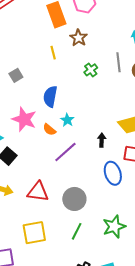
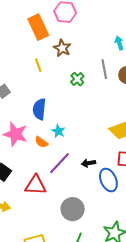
black arrow: (102, 140) -> (88, 163), moved, turned -96
red triangle: (38, 192) -> (35, 185), moved

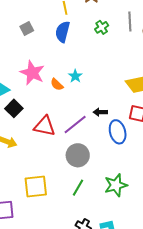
blue semicircle: (39, 109) -> (63, 32), moved
purple line: (59, 163) -> (75, 125), moved

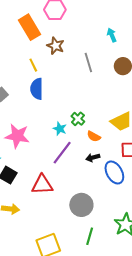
gray line: (130, 21) -> (88, 63), moved
green cross: (102, 27) -> (78, 119), moved
orange semicircle: (57, 84) -> (94, 136), moved
purple line: (75, 125) -> (62, 153), moved

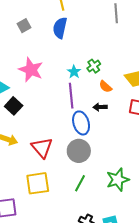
purple line: (62, 153) -> (71, 96), turned -55
blue ellipse: (114, 172) -> (81, 123), moved
red triangle: (42, 185) -> (42, 148), moved, turned 40

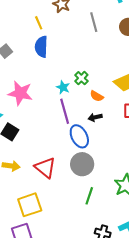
yellow square: (38, 183) -> (30, 205), moved

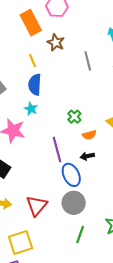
cyan star: (63, 87) -> (31, 109), moved
orange semicircle: (97, 96) -> (89, 135), turned -48
red triangle: (45, 168) -> (37, 206), turned 30

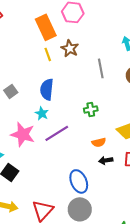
yellow line: (33, 61) -> (48, 54), moved
green cross: (74, 117) -> (91, 109), moved, turned 32
purple line: (57, 150) -> (57, 133), moved, turned 70
black arrow: (87, 156) -> (106, 160), moved

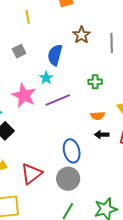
brown star: (70, 48) -> (82, 35), moved
yellow line: (48, 54) -> (28, 17), moved

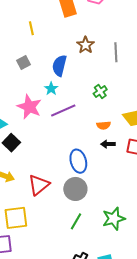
green cross: (95, 82) -> (100, 91), turned -32

